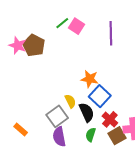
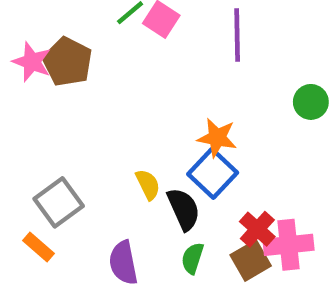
orange star: (90, 79) -> (217, 138), moved
gray square: (57, 116) -> (59, 202), moved
red cross: (110, 119) -> (257, 229), moved

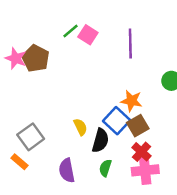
orange star: (217, 138) -> (132, 101), moved
black semicircle: (184, 209) -> (100, 141), turned 40
pink cross: (289, 245) -> (145, 170), moved
brown square: (251, 260) -> (138, 126), moved

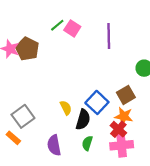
orange star: (132, 101) -> (124, 116), moved
brown square: (138, 126) -> (126, 95), moved

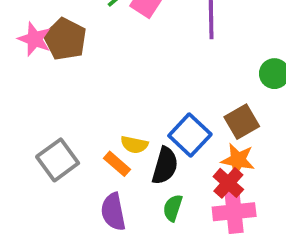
yellow semicircle: (66, 108) -> (134, 145), turned 128
orange rectangle: (13, 138) -> (117, 164), moved

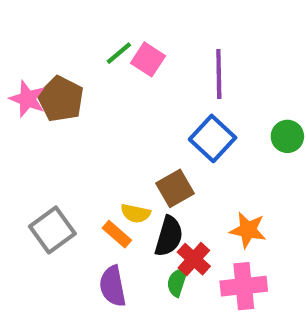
brown square: (242, 122) -> (175, 188), moved
blue square: (190, 135) -> (213, 138), moved
red cross: (228, 183) -> (194, 259), moved

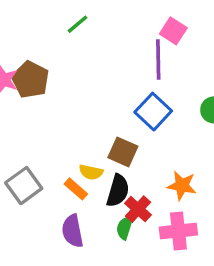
green line: (119, 53) -> (78, 24), moved
pink square: (148, 59) -> (173, 31), moved
brown square: (175, 188) -> (123, 152), turned -36

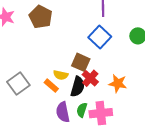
brown pentagon: (30, 80) -> (41, 17), moved
red cross: (138, 209) -> (90, 78), moved
purple semicircle: (72, 231) -> (63, 112), moved
pink cross: (178, 231) -> (101, 113), moved

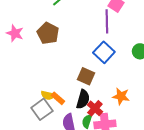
yellow semicircle: (61, 75) -> (48, 95), moved
red cross: (90, 78) -> (95, 108), moved
gray square: (18, 83) -> (42, 109), moved

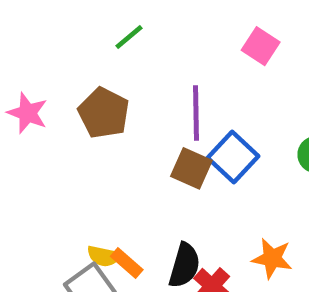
purple line: (107, 21) -> (196, 113), moved
brown square: (86, 76) -> (191, 168), moved

